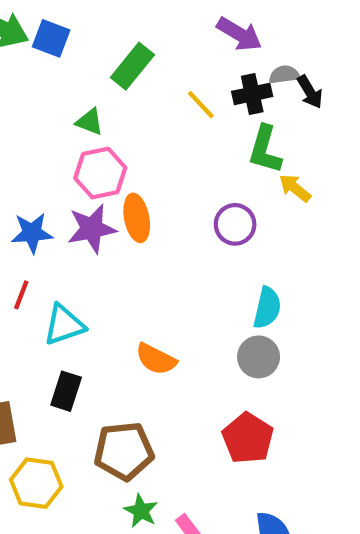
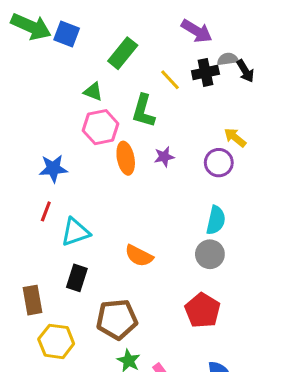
green L-shape: (265, 150) -> (143, 111), moved
purple circle: (235, 224) -> (219, 163), moved
purple star: (92, 229) -> (164, 157), moved, size x0.6

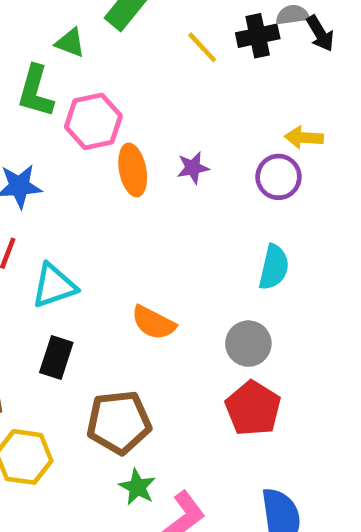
green triangle: (93, 92) -> (70, 43), moved
green L-shape: (143, 111) -> (35, 91), moved
yellow arrow: (235, 137) -> (304, 138), turned -35
gray circle: (210, 254) -> (248, 344), moved

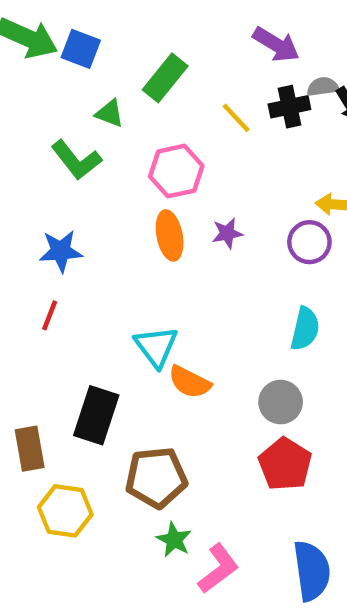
green L-shape: (35, 91) -> (76, 160), turned -54
pink hexagon: (93, 121) -> (176, 171), moved
cyan triangle: (54, 286) -> (156, 347), moved, turned -48
black rectangle: (56, 357) -> (96, 415), size x1.4

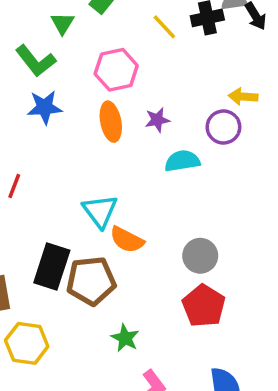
green triangle: (110, 113) -> (62, 23), turned 40
blue star: (61, 251) -> (45, 107), moved
cyan semicircle: (305, 329) -> (182, 161), moved, turned -112
brown pentagon: (156, 478) -> (91, 281), moved
green star: (174, 540) -> (125, 338), moved

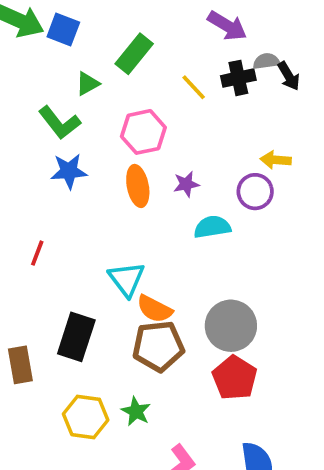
green triangle: (62, 23) -> (87, 84), turned 30
gray circle: (200, 256) -> (231, 326), size x1.4
brown pentagon: (91, 281) -> (158, 346), moved
green star: (125, 338) -> (136, 411), moved
yellow hexagon: (27, 343) -> (86, 417), moved

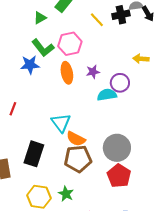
green L-shape: (60, 123) -> (43, 48), moved
purple circle: (255, 192) -> (120, 83), moved

